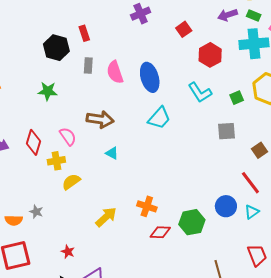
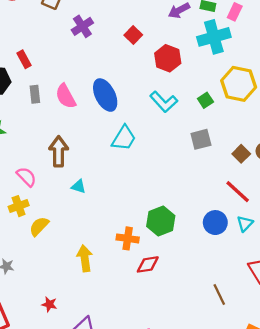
brown arrow: (100, 119) -> (59, 151), turned -88
yellow arrow: (106, 217) -> (85, 258), turned -45
green hexagon: (192, 222) -> (161, 221), moved

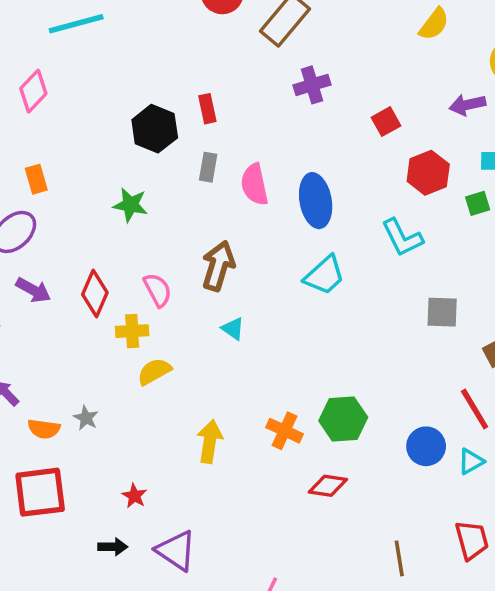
green square: (205, 100) -> (478, 203), moved
red diamond: (148, 264) -> (328, 486), moved

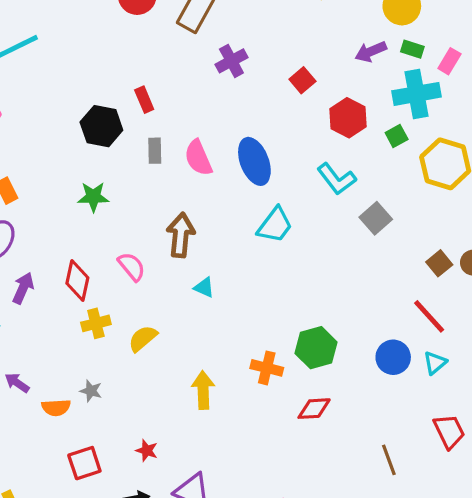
purple arrow: (33, 290) -> (23, 288), turned -84
gray square: (442, 312) -> (376, 218), moved, turned -32
yellow cross: (132, 331) -> (96, 323), moved
red square: (40, 492) -> (84, 463), moved, size x0.7

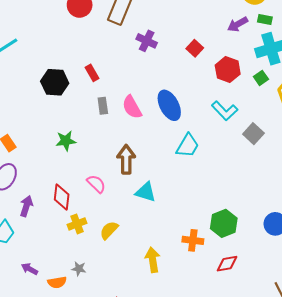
purple cross: (231, 61) -> (147, 41), turned -30
black hexagon: (101, 126) -> (55, 82), moved
cyan triangle: (204, 287) -> (146, 192), size x1.5

